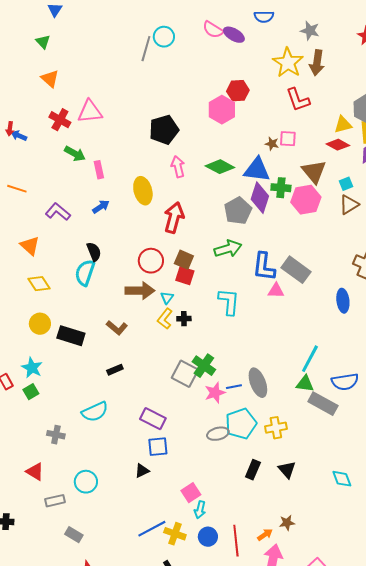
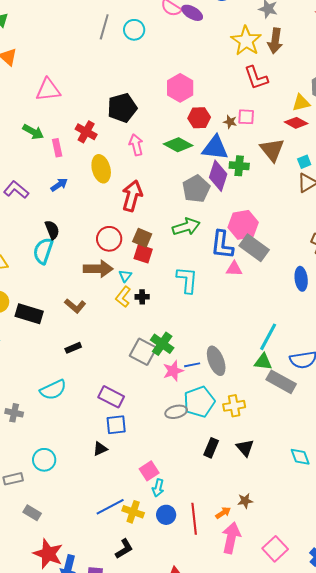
cyan circle: (164, 37) -> (134, 30), moved
red hexagon: (238, 91) -> (199, 118), moved
red cross: (60, 120) -> (86, 132), moved
pink hexagon: (306, 200) -> (243, 225), moved

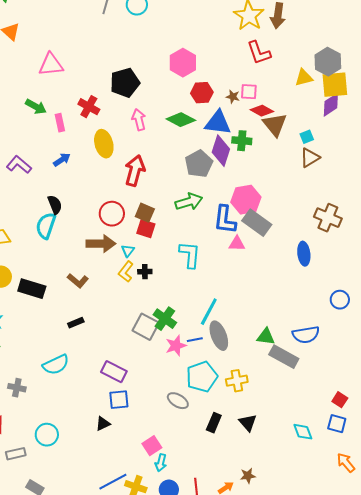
red diamond: (296, 123) -> (262, 111), moved
cyan line: (268, 337) -> (209, 312), moved
gray ellipse: (176, 412) -> (178, 401), moved, turned 45

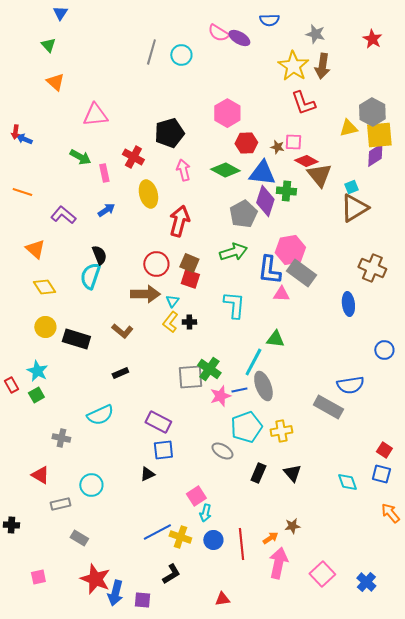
brown triangle: (310, 158) -> (354, 208), size x1.4
gray square: (146, 327) -> (190, 377), turned -32
green triangle: (266, 337) -> (275, 339), moved

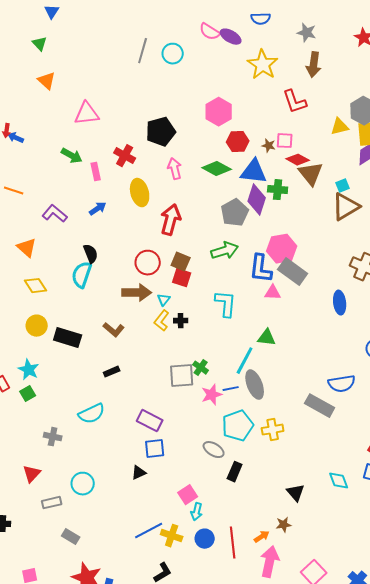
yellow star: (293, 66) -> (263, 65), moved
green cross: (209, 369) -> (201, 368), size x0.7
black rectangle: (258, 473) -> (235, 472), moved
black triangle: (292, 473) -> (296, 493), moved
red triangle: (40, 475) -> (32, 474), turned 42

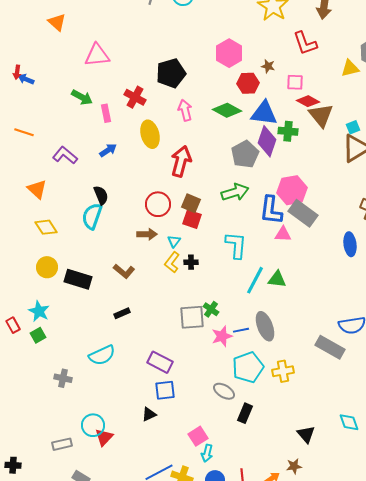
brown star: (269, 146) -> (268, 66), moved
brown arrow: (137, 293) -> (147, 234), size x0.7
cyan line: (245, 361) -> (255, 280), moved
red triangle: (32, 474) -> (104, 437), moved

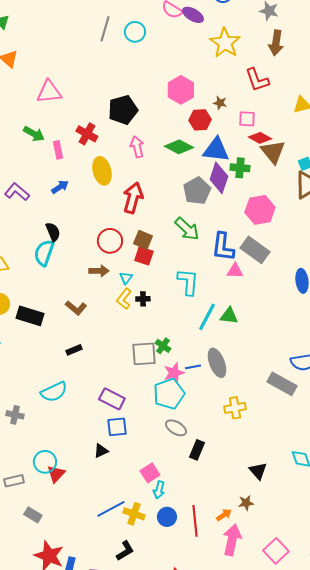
pink hexagon: (292, 190) -> (260, 210), moved
green arrow: (235, 192) -> (187, 229), turned 60
cyan pentagon: (248, 367) -> (169, 394), moved

